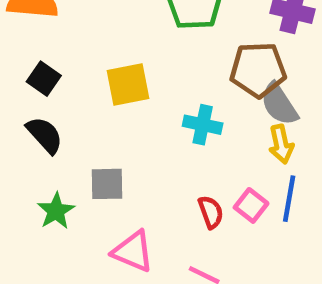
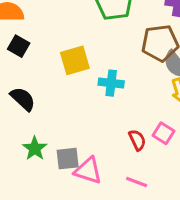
black square: (44, 79) -> (19, 46), moved
cyan cross: (203, 125) -> (111, 83), moved
gray square: (107, 184) -> (68, 159), moved

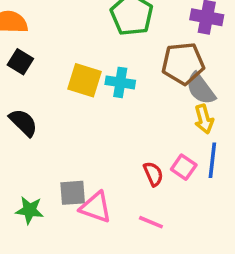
yellow square: (75, 60) -> (85, 80), turned 32
cyan cross: (111, 83) -> (120, 82), moved
green star: (35, 148) -> (30, 210), moved, turned -30

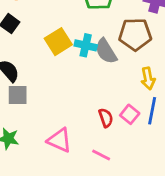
yellow square: (85, 80) -> (58, 42), turned 36
gray semicircle: (201, 89) -> (106, 51), moved
gray square: (73, 193) -> (18, 95), moved

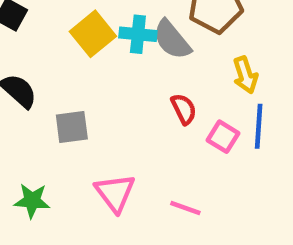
gray square: (18, 95) -> (72, 127), moved
red semicircle: (106, 118) -> (184, 109), moved
pink triangle: (59, 140) -> (115, 193), turned 36

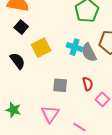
yellow square: (93, 34) -> (41, 48), moved
gray square: (72, 127) -> (60, 85), moved

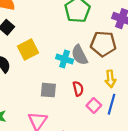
cyan cross: (75, 47) -> (65, 59), moved

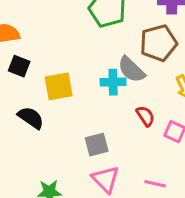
yellow square: (28, 49) -> (59, 86), turned 36
gray square: (48, 90) -> (97, 145), moved

